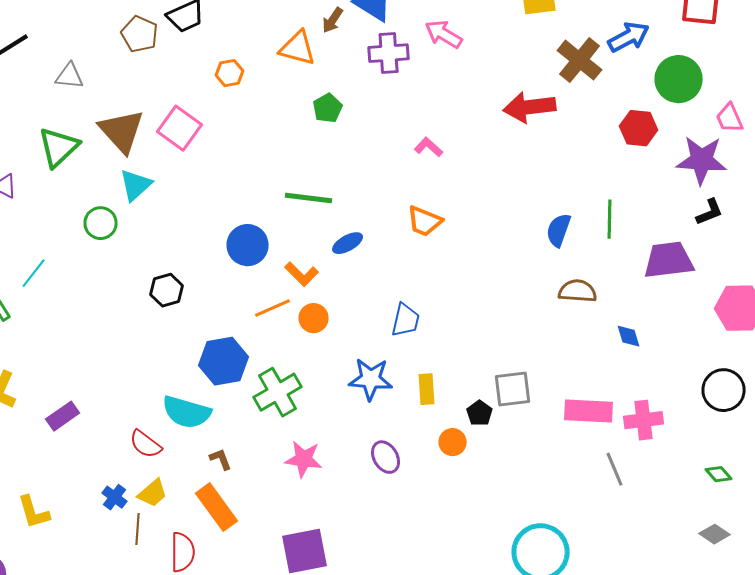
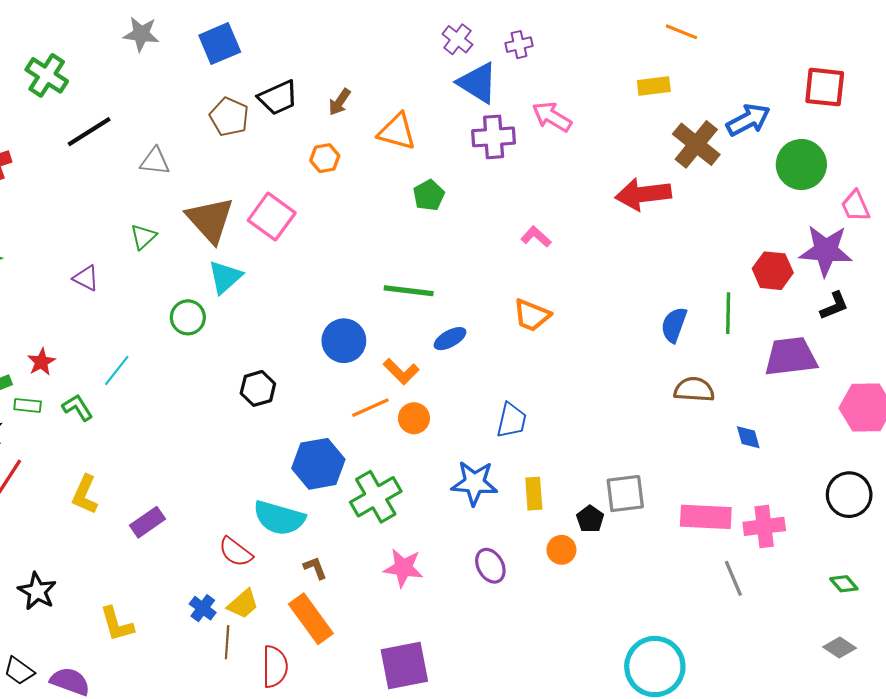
brown arrow: (333, 20) -> (340, 102), moved
red hexagon: (639, 128) -> (773, 271), moved
green triangle: (59, 147) -> (143, 237), size x0.6

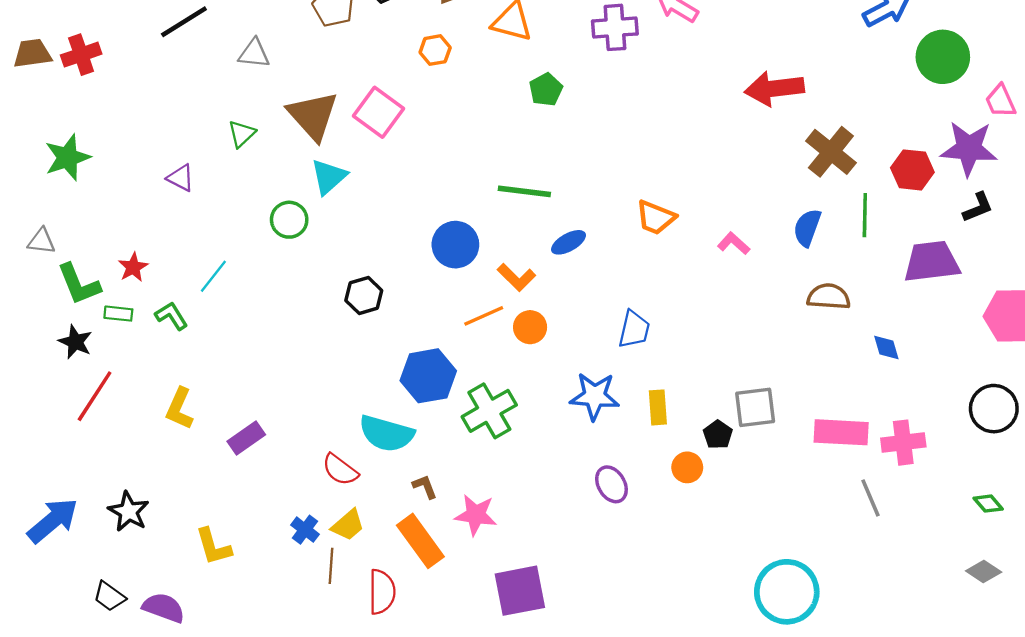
brown cross: (696, 144) -> (831, 152), moved
pink L-shape: (536, 237) -> (734, 243), moved
pink star: (403, 568) -> (476, 515), moved

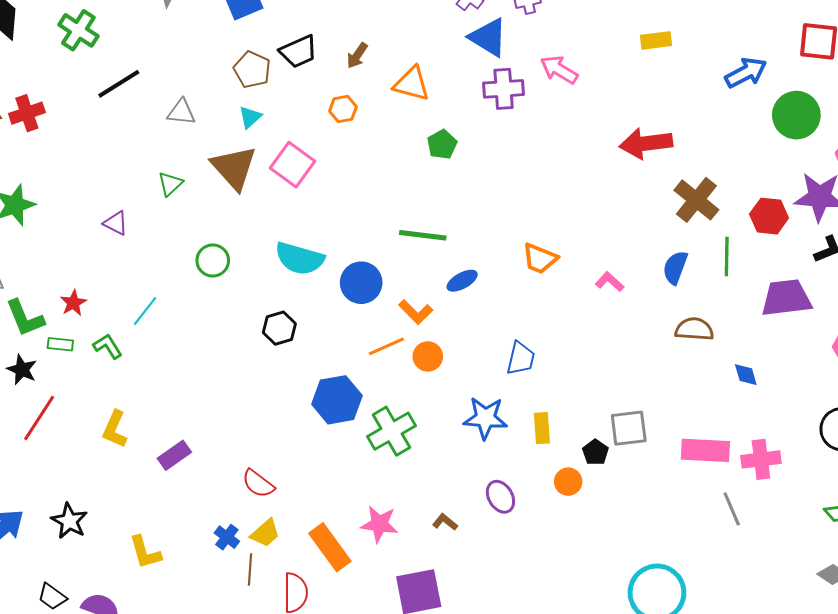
cyan triangle: (329, 177) -> (250, 117), moved, size x0.7
cyan semicircle: (386, 433) -> (300, 258), moved
brown L-shape: (425, 487) -> (445, 522), moved, turned -30

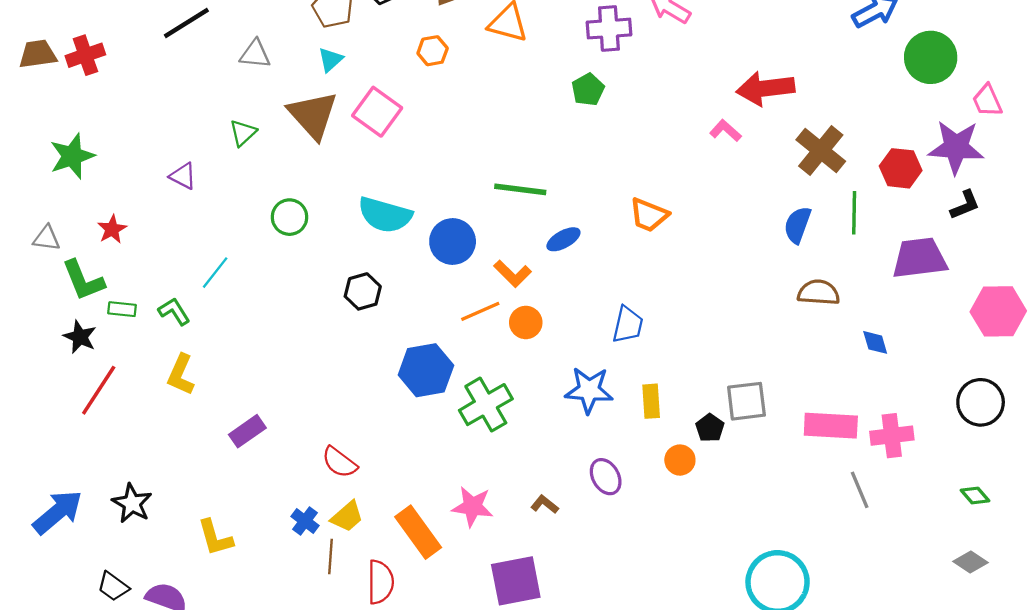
green pentagon: (442, 144) -> (588, 90), moved
pink L-shape: (610, 282) -> (725, 131), moved
red star: (73, 303) -> (112, 229), moved
yellow L-shape: (115, 429) -> (181, 375), moved

